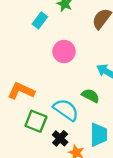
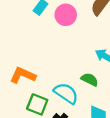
pink circle: (64, 52) -> (66, 15), moved

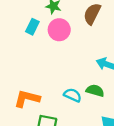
cyan semicircle: (66, 93) -> (73, 95), moved, size x0.7

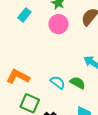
cyan rectangle: (32, 27) -> (24, 15), moved

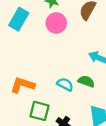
cyan rectangle: (24, 15) -> (19, 19), size x1.5

